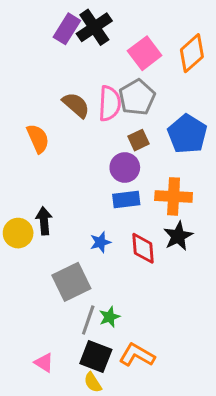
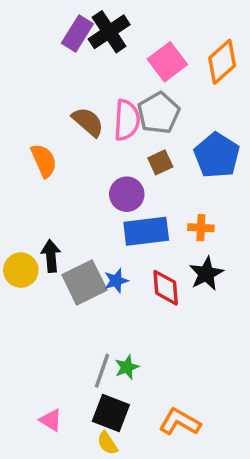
purple circle: (125, 167) -> (127, 194), moved
orange cross: (174, 196) -> (201, 228), size x0.6
blue rectangle: (126, 200) -> (146, 231), size x1.4
gray square: (71, 282) -> (84, 282), moved
orange L-shape: (137, 355) -> (180, 422), moved

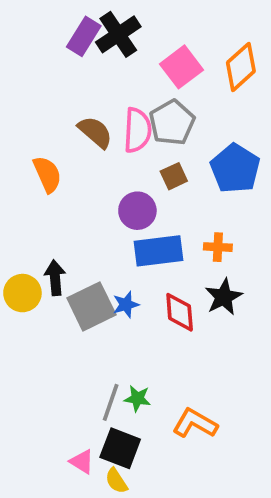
green star: (127, 367) -> (137, 398), turned 30
pink triangle: (51, 420) -> (82, 462), moved
orange L-shape: (180, 422) -> (195, 423), moved

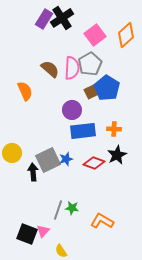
blue pentagon: (235, 169) -> (107, 88), moved
black arrow: (55, 278) -> (33, 172), moved
red diamond: (180, 312) -> (94, 163), turned -65
black square: (120, 448) -> (27, 234), moved
pink triangle: (82, 462) -> (43, 231), moved, turned 40

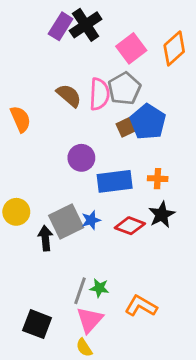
orange semicircle: (25, 91) -> (20, 119), moved
purple circle: (72, 110) -> (81, 158), moved
pink triangle: (43, 231) -> (90, 320), moved, size x1.5

